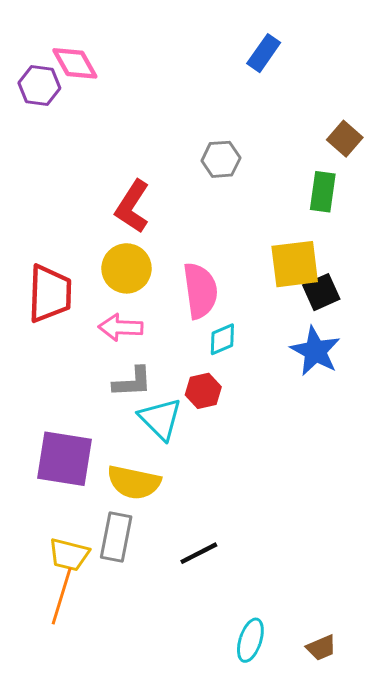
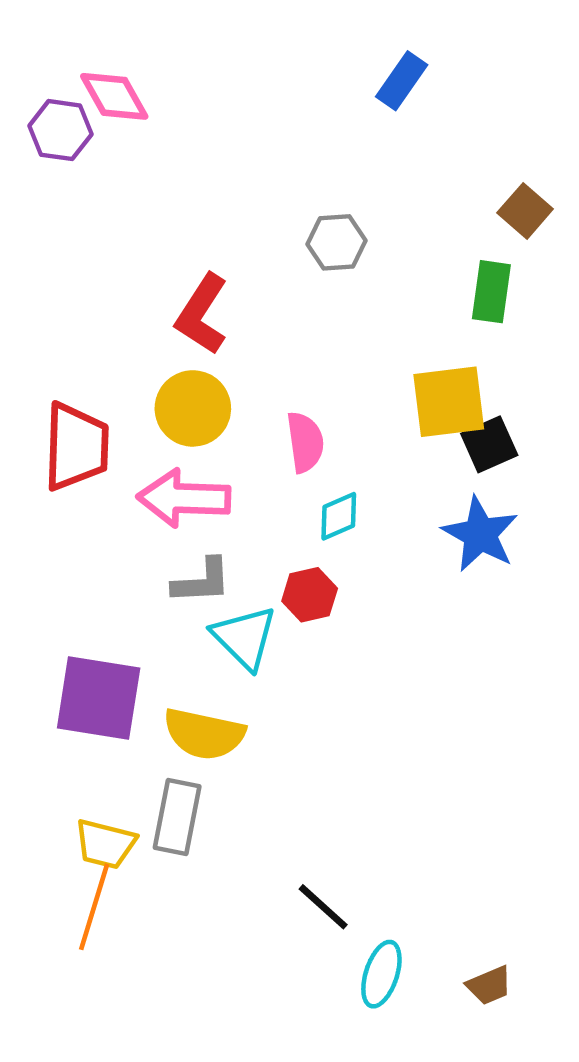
pink semicircle: (200, 291) -> (305, 442), size x0.7
pink arrow: (121, 327) -> (184, 498), size x1.4
black line: (199, 553) -> (323, 907), moved, turned 69

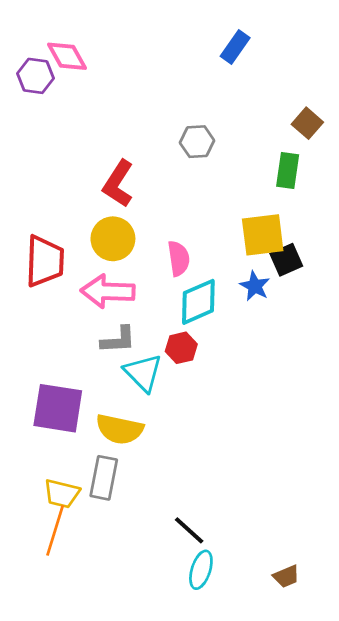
cyan diamond: (339, 516) -> (198, 302), size x1.6
blue star: (480, 534) -> (255, 286), moved, size x0.7
cyan ellipse: (381, 974) -> (201, 570), moved

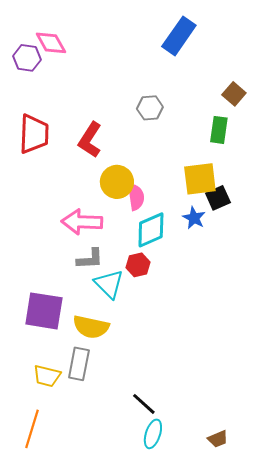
blue rectangle: (235, 47) -> (179, 36), size x1.5
yellow circle: (113, 239) -> (117, 182), moved
red trapezoid: (45, 261) -> (34, 134), moved
orange line: (55, 530) -> (32, 429), moved

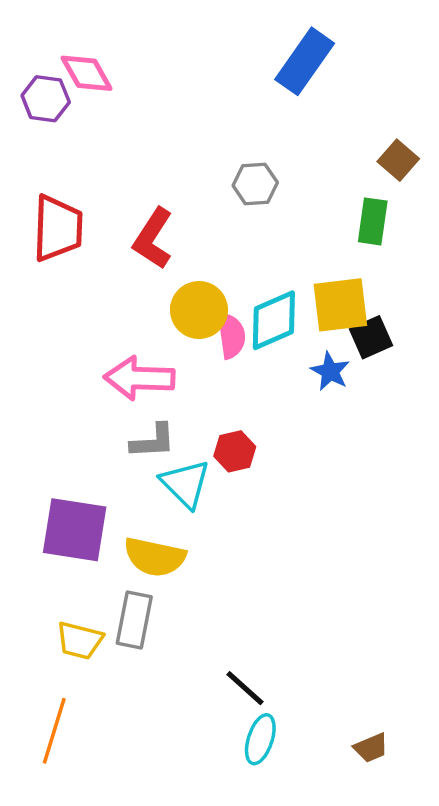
cyan diamond: (151, 230) -> (274, 320), moved

